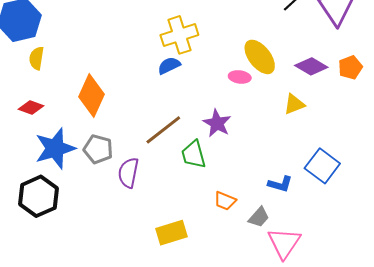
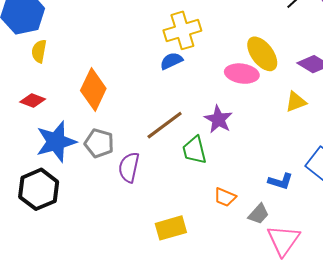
pink ellipse: (240, 77) -> (242, 74), size x1.5

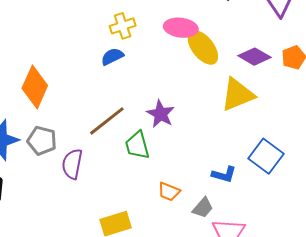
yellow cross: (182, 30) -> (123, 26), size x0.7
pink ellipse: (242, 74) -> (181, 28), moved
yellow triangle: (296, 102) -> (238, 95), size x1.6

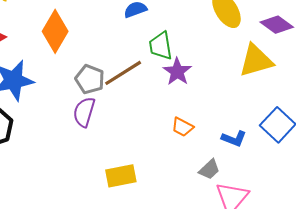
gray pentagon: (42, 141) -> (90, 79), moved
green trapezoid: (137, 145) -> (161, 46), moved
orange trapezoid: (169, 192) -> (182, 127), moved

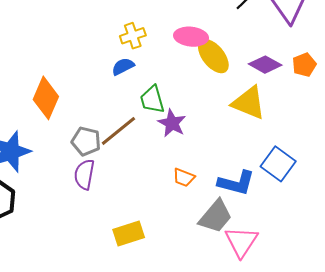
yellow triangle: (256, 61) -> (249, 103), turned 45
blue L-shape: (234, 139) -> (236, 183), size x1.5
gray trapezoid: (209, 169) -> (216, 216), size x1.6

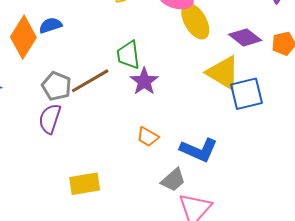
blue semicircle: (123, 66) -> (50, 25), moved
blue square: (278, 164) -> (247, 94), moved, turned 32
gray trapezoid: (216, 216) -> (173, 180), size x0.7

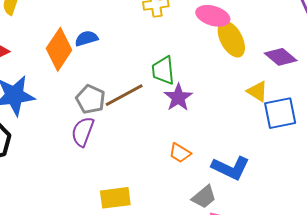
yellow triangle: (223, 73) -> (257, 91), size x0.6

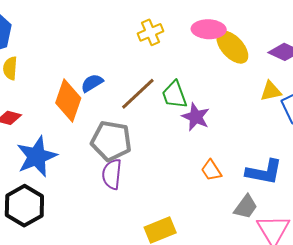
yellow triangle: (257, 91) -> (271, 91), turned -30
brown line: (124, 95) -> (138, 94), moved
gray pentagon: (90, 99) -> (111, 141), size x1.4
orange trapezoid: (180, 153) -> (211, 170), turned 40

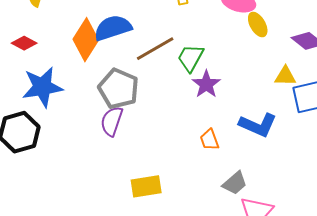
yellow ellipse: (232, 47) -> (258, 24), size x0.7
blue semicircle: (92, 83) -> (113, 28), size x1.6
green trapezoid: (174, 95) -> (191, 58), turned 36
blue L-shape: (264, 172) -> (258, 125), moved

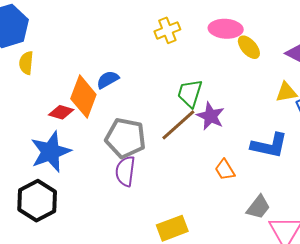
blue semicircle: (113, 28) -> (108, 80), size x0.6
red diamond: (24, 43) -> (61, 112), moved
brown line: (155, 49) -> (178, 125), moved

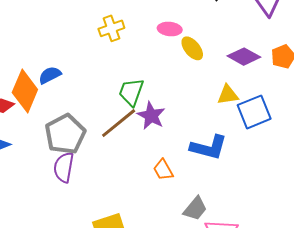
pink ellipse: (226, 29) -> (170, 29), size x0.7
gray pentagon: (126, 138) -> (65, 134), turned 30

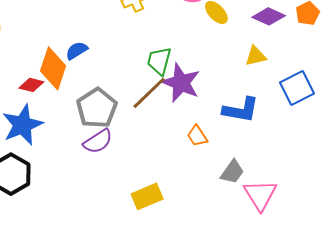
blue square: (254, 112) -> (297, 88), moved
purple star: (151, 116) -> (181, 83), size x1.4
purple semicircle: (64, 167) -> (98, 141), turned -128

